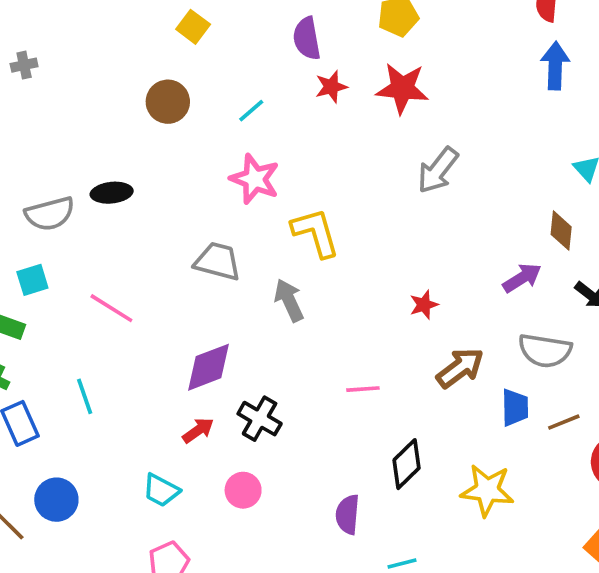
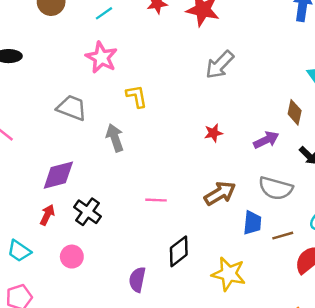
yellow L-shape: (315, 233) -> (137, 96), size x0.7
red star: (424, 305) -> (213, 133), moved
red arrow: (198, 430) -> (47, 215), turned -36

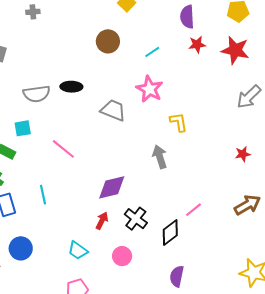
gray trapezoid: (72, 108) -> (113, 110), moved
pink line: (156, 200) -> (194, 210), turned -42
black diamond: (179, 251) -> (170, 232), moved

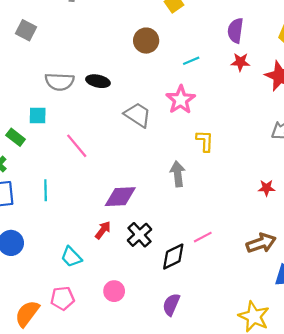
pink circle: (122, 256) -> (114, 291), moved

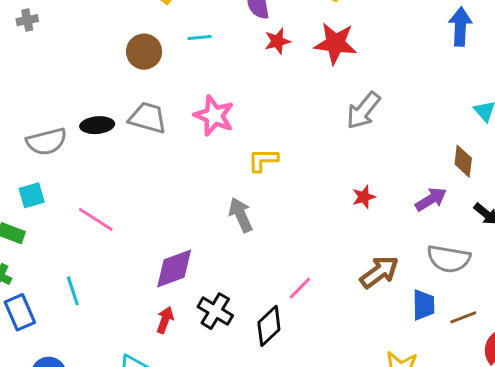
cyan line: (191, 61) -> (200, 37), moved, turned 35
gray trapezoid: (138, 115) -> (148, 118), moved
yellow L-shape: (205, 141) -> (263, 160), turned -75

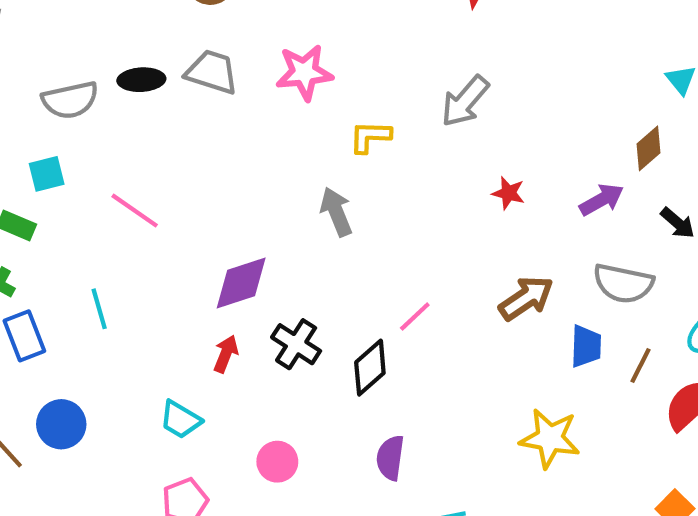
gray arrow: (363, 111) -> (465, 101), moved
pink star: (214, 116) -> (304, 72), turned -30
brown diamond: (463, 161) -> (648, 148), turned 40
red star: (364, 197) -> (508, 193), turned 30
brown line: (463, 317) -> (641, 366), turned -44

